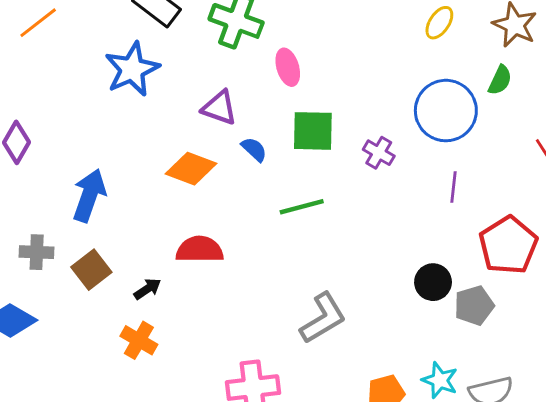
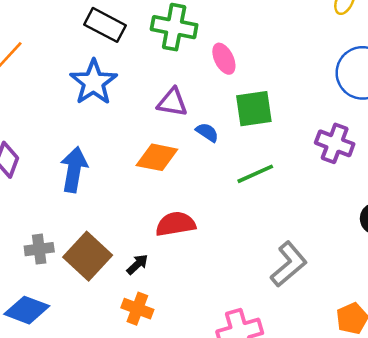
purple cross: (379, 153) -> (335, 143), moved, size x1.4
blue arrow: (89, 195) -> (74, 170), moved
brown square: (91, 270) -> (88, 256), size x1.4

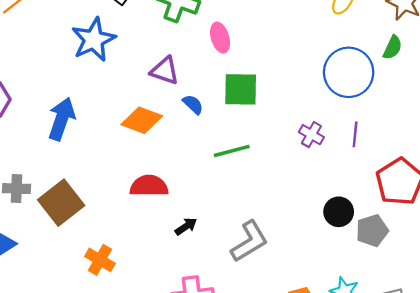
purple cross: (335, 143) -> (311, 135), size x0.7
black arrow: (137, 264) -> (186, 226), moved

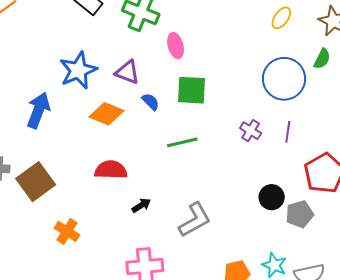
blue star: (94, 40) -> (78, 70), moved

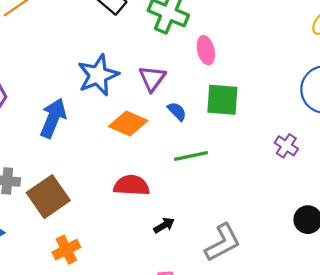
purple triangle: (127, 72) -> (152, 78), turned 44
green line: (182, 142) -> (191, 156), moved
orange cross: (67, 231) -> (66, 250), moved, turned 30

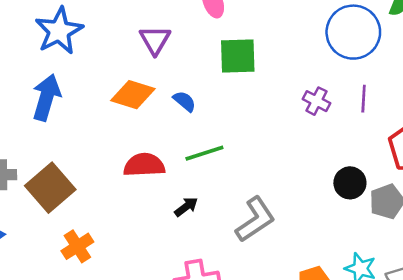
blue star: (98, 75) -> (59, 31), moved
blue semicircle: (177, 111) -> (184, 101), moved
green line: (191, 156) -> (204, 153), moved

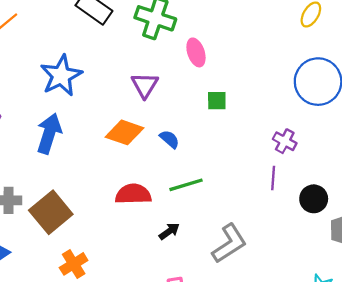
green square: (238, 56) -> (217, 101), size x0.6
purple line: (364, 99) -> (273, 178), moved
black circle: (350, 183) -> (314, 199), moved

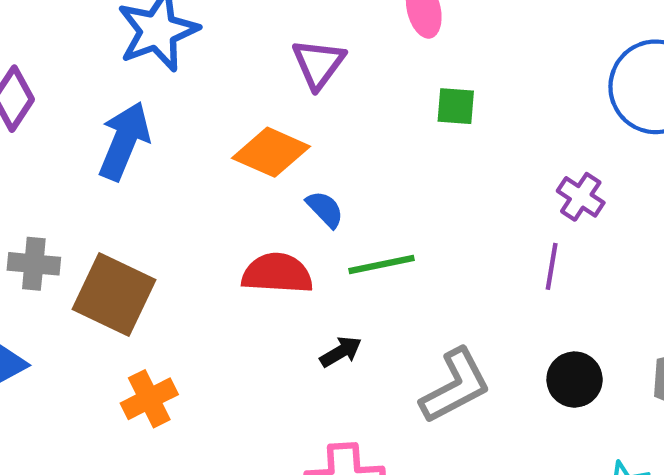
blue semicircle: (170, 139) -> (325, 209), moved
black circle: (314, 199) -> (575, 380), moved
brown square: (51, 212) -> (114, 295), turned -30

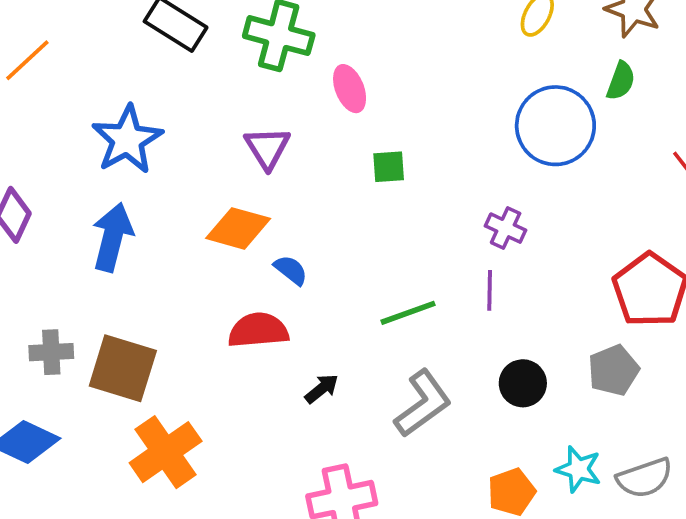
green line: (381, 264) -> (408, 313), moved
orange cross: (149, 399) -> (166, 452), size x1.5

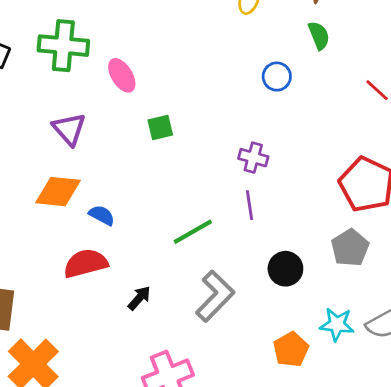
green semicircle: (621, 81) -> (319, 36), turned -32
blue circle: (555, 126) -> (277, 77), size x0.5

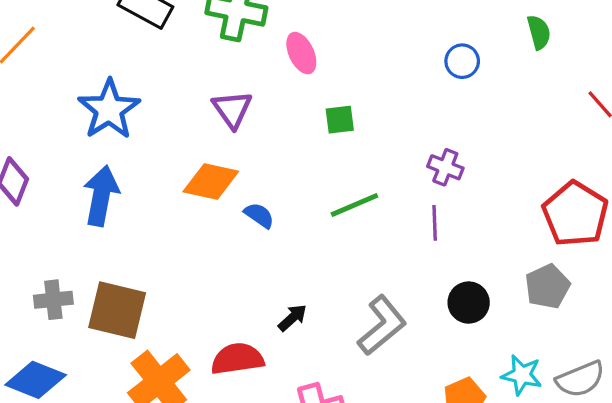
blue circle: (277, 77) -> (462, 61), moved
green line: (193, 232) -> (354, 205), moved
red semicircle: (86, 263) -> (237, 359), moved

